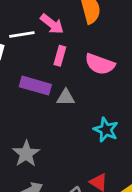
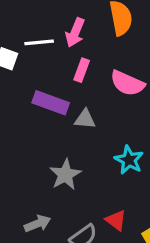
pink arrow: (52, 24) -> (75, 33), turned 70
gray star: (26, 154) -> (65, 175), moved

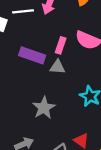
pink rectangle: (82, 70) -> (61, 45), moved

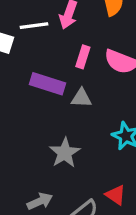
pink rectangle: (61, 45) -> (83, 57), moved

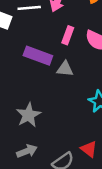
gray star: (65, 153) -> (28, 115), moved

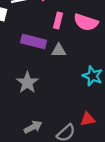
gray star: (28, 115) -> (27, 83), moved
red triangle: (89, 149) -> (88, 119), turned -42

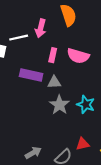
gray star: (27, 83) -> (59, 105), moved

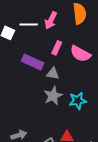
cyan star: (86, 104) -> (78, 101), turned 30

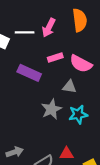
pink rectangle: (57, 48) -> (55, 57), turned 48
gray triangle: (53, 74) -> (69, 87), moved

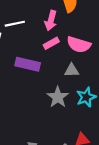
pink arrow: (49, 28) -> (51, 21), moved

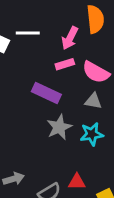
purple rectangle: (28, 64) -> (46, 93), moved
gray triangle: (72, 70) -> (93, 101), moved

